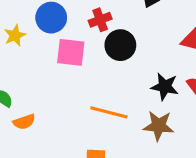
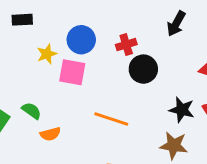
pink square: (71, 52) -> (72, 72), moved
orange line: (109, 112) -> (111, 119), moved

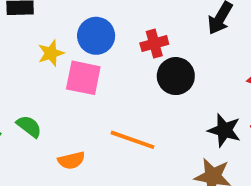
orange semicircle: (50, 134) -> (71, 160), moved

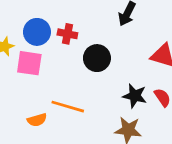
red cross: (154, 44) -> (67, 34), moved, turned 30
orange semicircle: (71, 160) -> (37, 120), moved

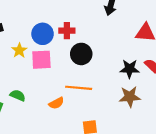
black circle: (97, 58) -> (81, 54), moved

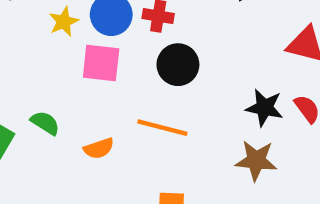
yellow star: (19, 50) -> (64, 22), moved
orange semicircle: (56, 103) -> (99, 148), moved

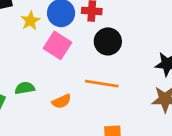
pink square: (101, 63) -> (57, 45), turned 32
green semicircle: (45, 123) -> (25, 88), turned -36

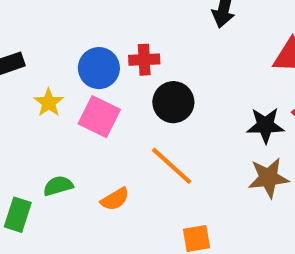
yellow star: (30, 21) -> (49, 103), moved
orange line: (102, 84) -> (172, 166), turned 40

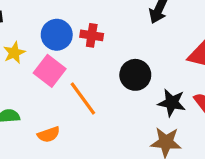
black circle: (173, 102) -> (135, 75), moved
orange line: (172, 166) -> (83, 99), moved

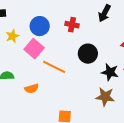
red cross: (92, 35) -> (72, 25), moved
orange line: (83, 99) -> (54, 67), turned -30

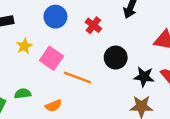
red cross: (72, 25) -> (93, 25), turned 32
blue circle: (40, 26) -> (55, 17), moved

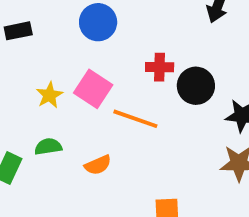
red cross: (93, 25) -> (160, 67), moved, turned -35
yellow star: (24, 46) -> (49, 95), moved

